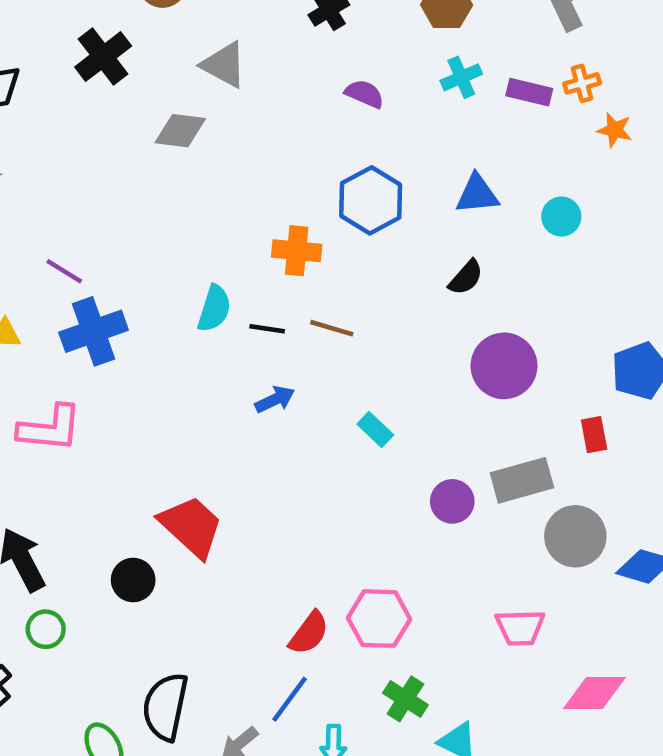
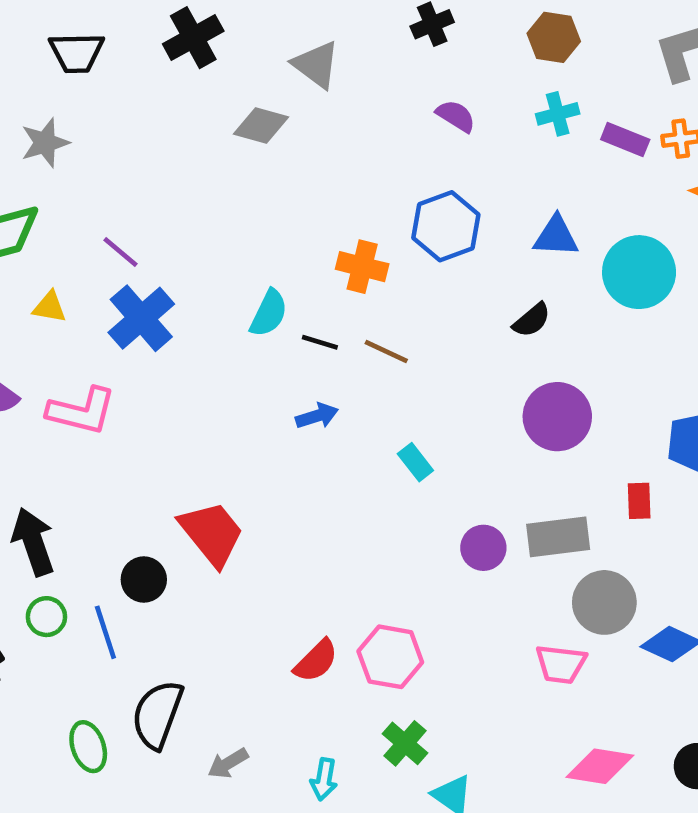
cyan circle: (561, 217) -> (639, 272), size x1.8
blue cross: (94, 331) -> (141, 318), turned -30
pink trapezoid: (520, 628) -> (561, 664), moved
blue line: (290, 699) -> (105, 632), moved, turned -63

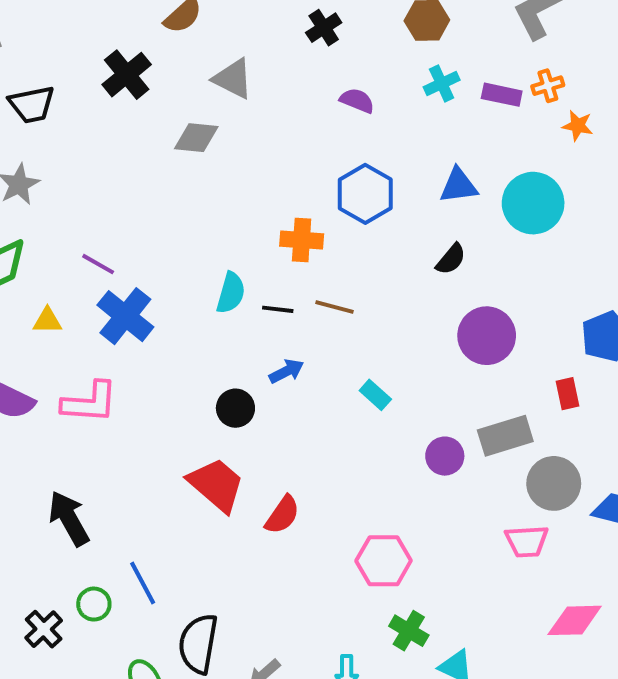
black circle: (144, 579) -> (235, 408), moved
green circle: (46, 617) -> (94, 604), moved
red semicircle: (316, 661) -> (282, 515), moved

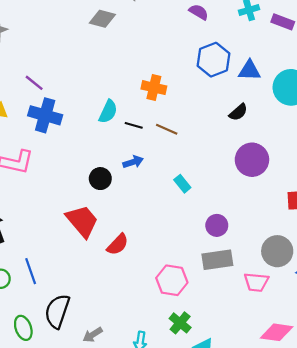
blue hexagon: (365, 194) -> (213, 60), moved
blue cross: (125, 316) -> (45, 115), turned -32
gray rectangle: (505, 436) -> (217, 260), moved

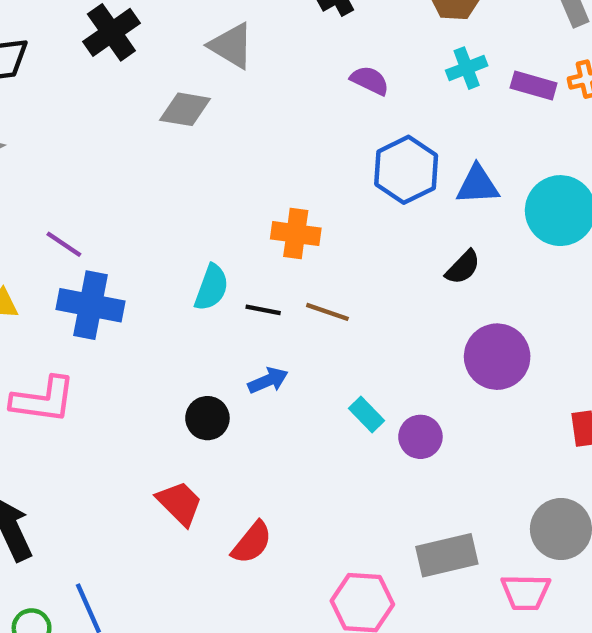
red trapezoid: (82, 221) -> (180, 503), size x0.7
purple circle: (217, 225) -> (420, 437), moved

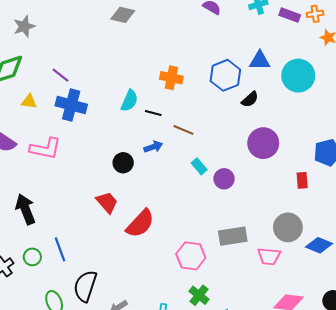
blue hexagon: (406, 170) -> (225, 75), moved
brown line: (327, 312) -> (183, 130), moved
red semicircle: (252, 543) -> (140, 224), size x1.4

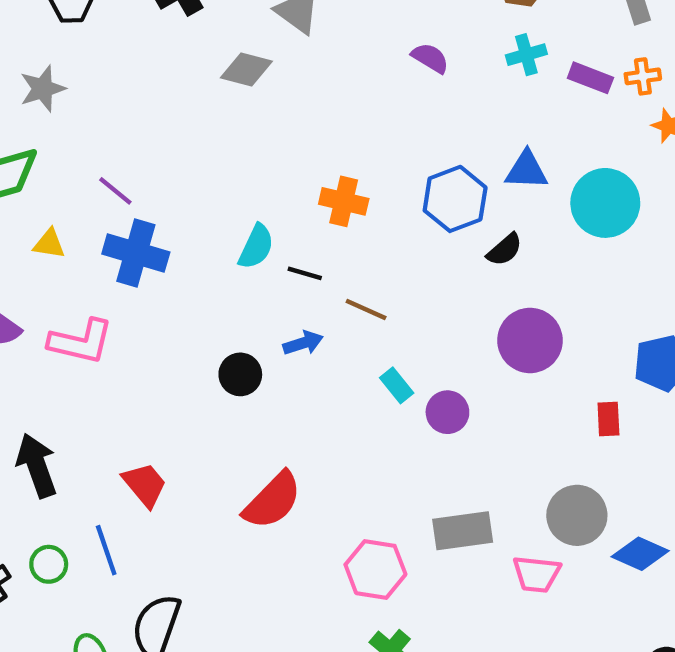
red trapezoid: (107, 202) -> (145, 485), moved

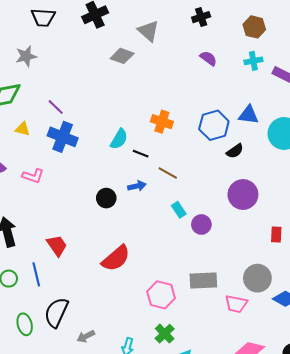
pink L-shape: (81, 342) -> (33, 176), size x0.7

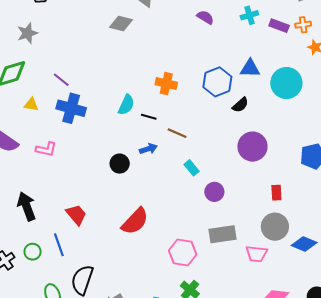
purple circle: (201, 224) -> (214, 192), moved
red rectangle: (276, 235) -> (276, 193), moved

